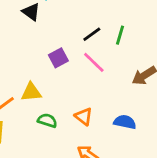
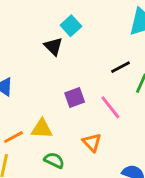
black line: (92, 34) -> (121, 67), moved
orange triangle: (84, 117) -> (92, 142), moved

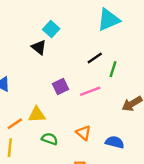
pink line: (110, 107) -> (90, 91), turned -66
orange triangle: (92, 142) -> (84, 133), moved

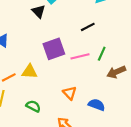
green line: (113, 69) -> (102, 54), moved
purple square: (60, 87) -> (54, 49), size x1.5
green semicircle: (50, 139) -> (33, 106), moved

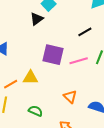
black triangle: (39, 11) -> (37, 19), turned 40
purple square: (54, 49) -> (53, 55), turned 35

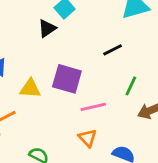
pink line: (79, 61) -> (93, 107), moved
yellow triangle: (30, 78) -> (30, 89), moved

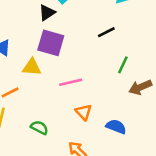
purple square: (67, 79) -> (51, 43), moved
pink line: (93, 107) -> (71, 82), moved

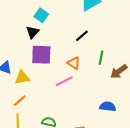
yellow triangle: (32, 67) -> (22, 77), moved
orange triangle: (84, 112) -> (74, 63), moved

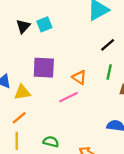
cyan square: (41, 15) -> (44, 24), turned 32
black triangle: (33, 32) -> (23, 26), moved
black line: (82, 36) -> (108, 45), moved

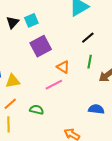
purple square: (44, 68) -> (41, 46), moved, turned -30
green semicircle: (51, 142) -> (37, 110), moved

